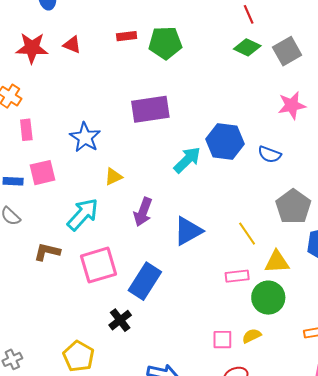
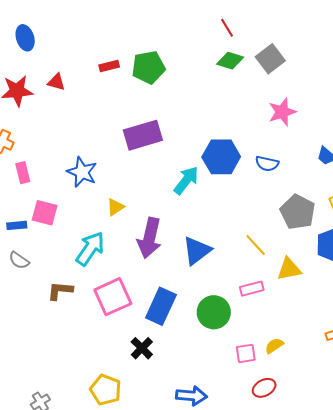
pink square: (43, 173) -> (45, 213), turned 36
purple arrow: (143, 212) -> (149, 238), size x1.4
green circle: (268, 298) -> (214, 312), moved

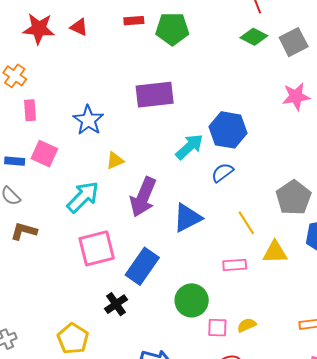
blue semicircle: (267, 164) -> (222, 173), moved, turned 120
brown L-shape: (60, 291) -> (24, 231), moved
green circle: (214, 312) -> (192, 300), moved

